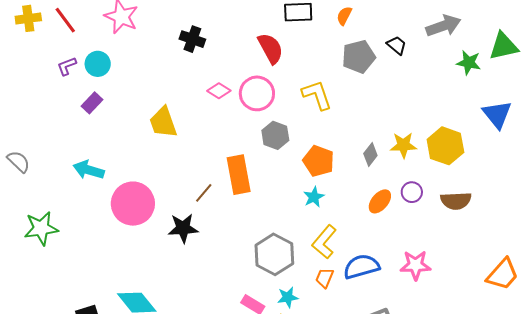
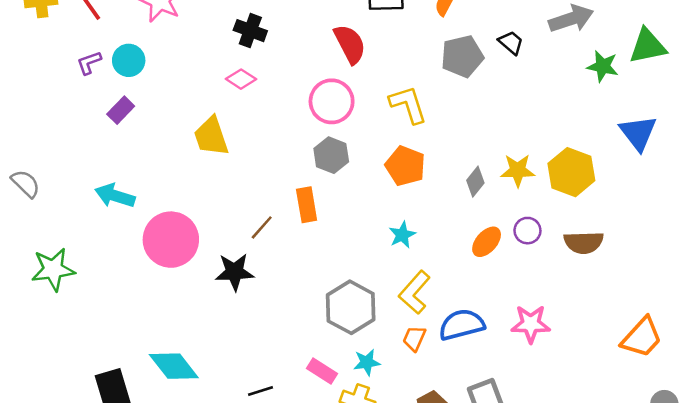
pink diamond: (219, 91) -> (241, 79), moved
gray hexagon: (275, 135) -> (331, 155), moved
orange pentagon: (319, 161) -> (405, 166), moved
orange rectangle: (239, 175) -> (307, 205), size x0.7

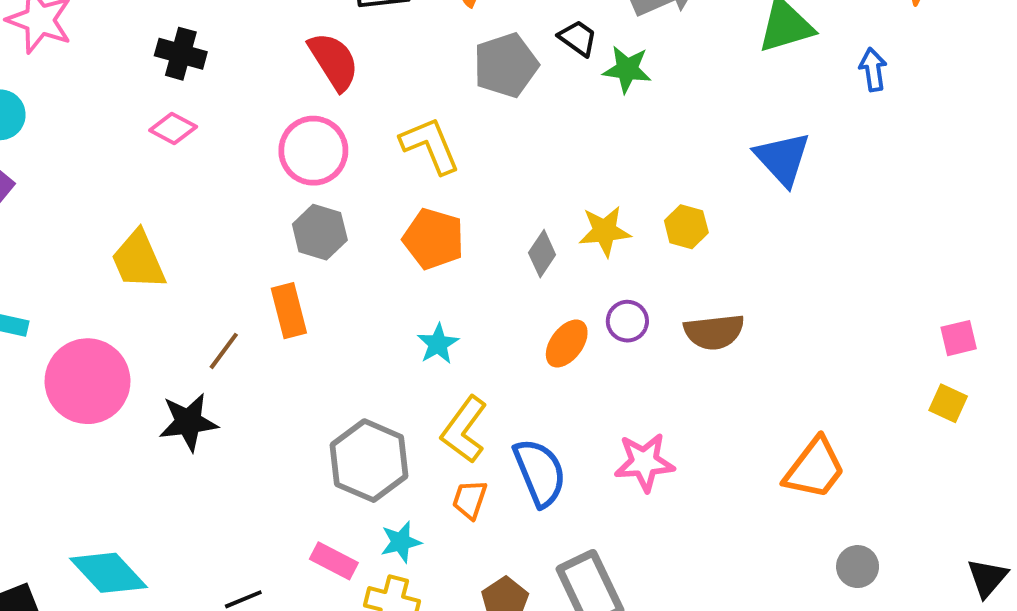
green star: (603, 66) -> (627, 69), moved
yellow trapezoid: (211, 136) -> (138, 260), moved
yellow hexagon: (571, 172) -> (686, 227), size x0.6
blue semicircle: (462, 325) -> (540, 472), turned 87

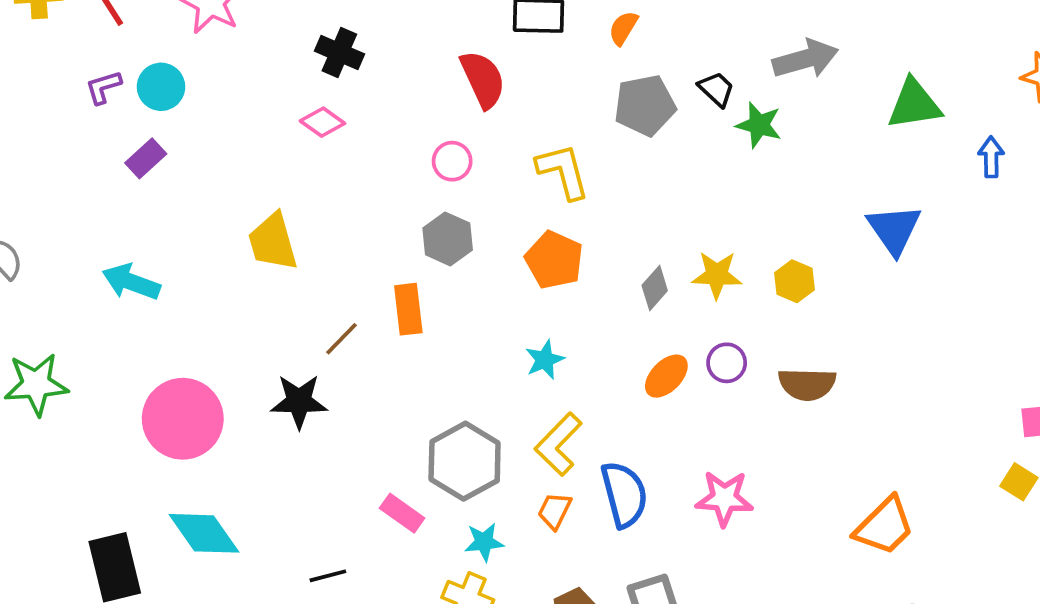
pink circle: (313, 151) -> (452, 161), size x0.6
pink circle: (88, 381) -> (183, 419), moved
pink rectangle: (334, 561) -> (402, 513), moved

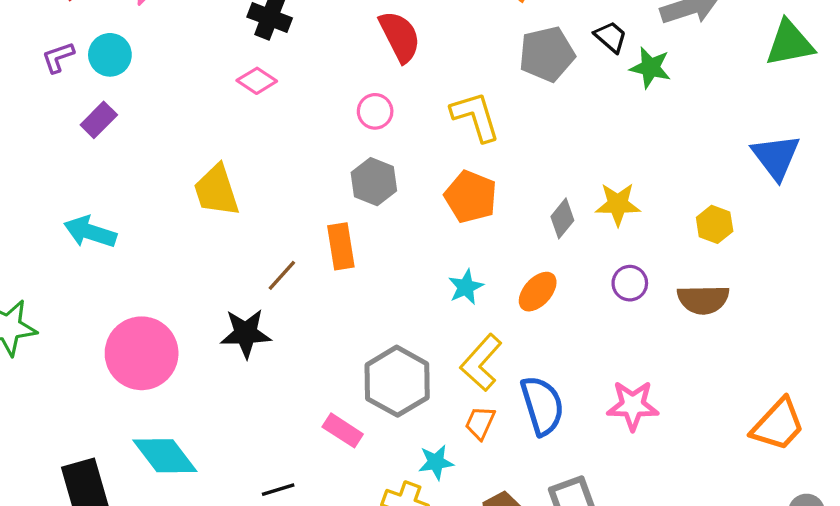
yellow hexagon: (794, 281) -> (715, 224), moved
orange ellipse: (666, 376) -> (538, 292), moved
cyan star: (484, 542) -> (436, 462), moved

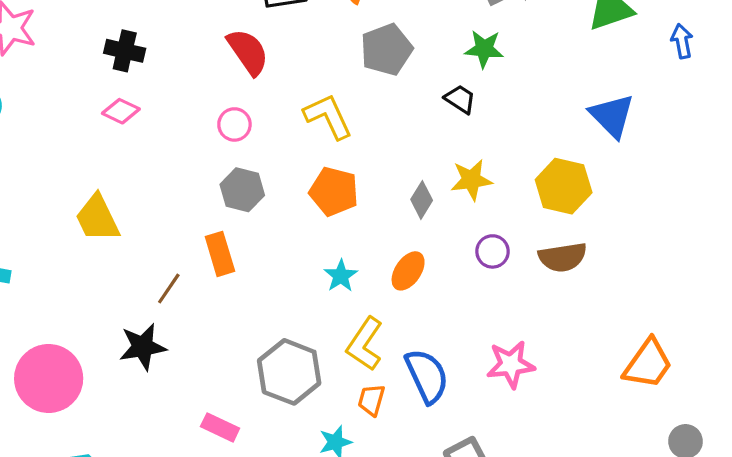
black trapezoid: (611, 37) -> (460, 99), moved
yellow hexagon: (715, 224) -> (564, 186), size x1.6
pink rectangle: (343, 430) -> (220, 427), moved

